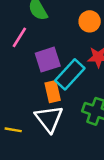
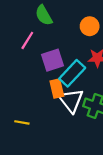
white triangle: (49, 119) -> (71, 101), moved

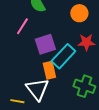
white triangle: (71, 101) -> (37, 89), moved

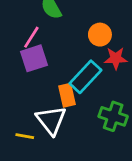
orange circle: (79, 13) -> (100, 35), moved
purple square: (45, 44) -> (34, 58), moved

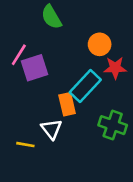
pink line: (31, 37) -> (19, 55), moved
white triangle: (51, 120) -> (51, 129), size x0.7

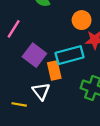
purple square: (34, 68) -> (34, 55), moved, turned -35
cyan rectangle: (85, 86) -> (70, 55), turned 32

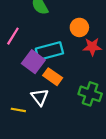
cyan rectangle: (70, 55) -> (49, 51), moved
orange rectangle: (54, 70) -> (53, 77), turned -42

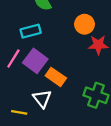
pink line: (13, 36) -> (13, 59), moved
cyan rectangle: (49, 51) -> (31, 31), moved, size x0.7

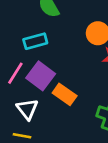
white triangle: (42, 99) -> (27, 109), moved

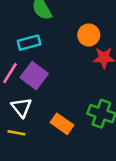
orange rectangle: (65, 94) -> (62, 124), moved

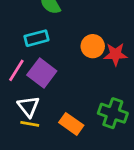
orange circle: (89, 35) -> (93, 46), moved
yellow line: (16, 133) -> (30, 124), moved

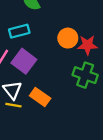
green cross: (113, 113) -> (85, 75), moved
orange rectangle: (71, 124) -> (40, 97), moved

